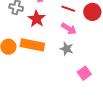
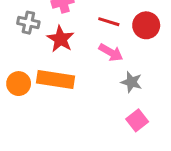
gray star: (67, 49) -> (131, 82), moved

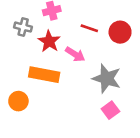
pink arrow: (111, 53) -> (75, 54), moved
gray star: (131, 82) -> (107, 78), size x1.6
orange circle: (19, 84) -> (18, 101), moved

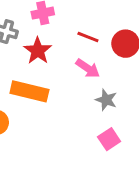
pink arrow: (75, 54) -> (88, 68), moved
gray star: (107, 78) -> (106, 100), size x0.6

